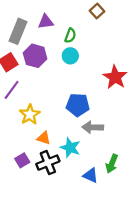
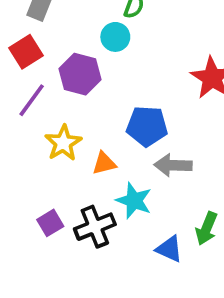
purple hexagon: (35, 56) -> (80, 74), moved
cyan circle: (70, 56) -> (115, 37), moved
orange triangle: (44, 138) -> (104, 163), moved, turned -32

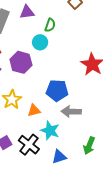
black cross: (95, 227) -> (29, 145), turned -30
blue triangle: (169, 249) -> (59, 157), moved, turned -42

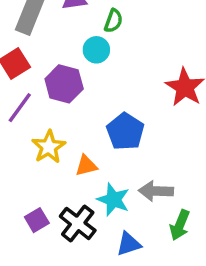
blue pentagon: (57, 90) -> (125, 132), turned 30
gray arrow: (71, 112) -> (156, 191), moved

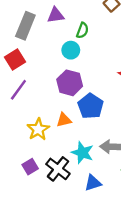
purple hexagon: (64, 84) -> (70, 83), moved
yellow star: (49, 147) -> (38, 129), moved
orange triangle: (86, 166) -> (64, 120), moved

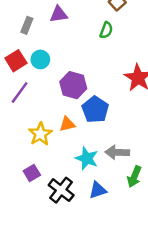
gray rectangle: (25, 26) -> (27, 25), size x0.6
green semicircle: (82, 30) -> (106, 30), moved
cyan circle: (71, 50) -> (40, 59), moved
black cross: (58, 169) -> (61, 190), moved

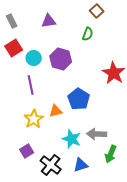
gray rectangle: (27, 25) -> (12, 21), moved, turned -48
red square: (16, 61) -> (14, 48), moved
purple hexagon: (73, 85) -> (61, 59), moved
purple line: (20, 92) -> (31, 85), moved, turned -48

